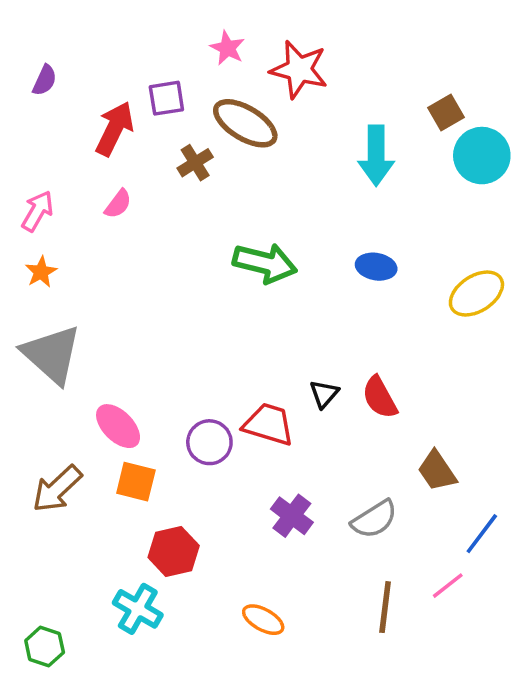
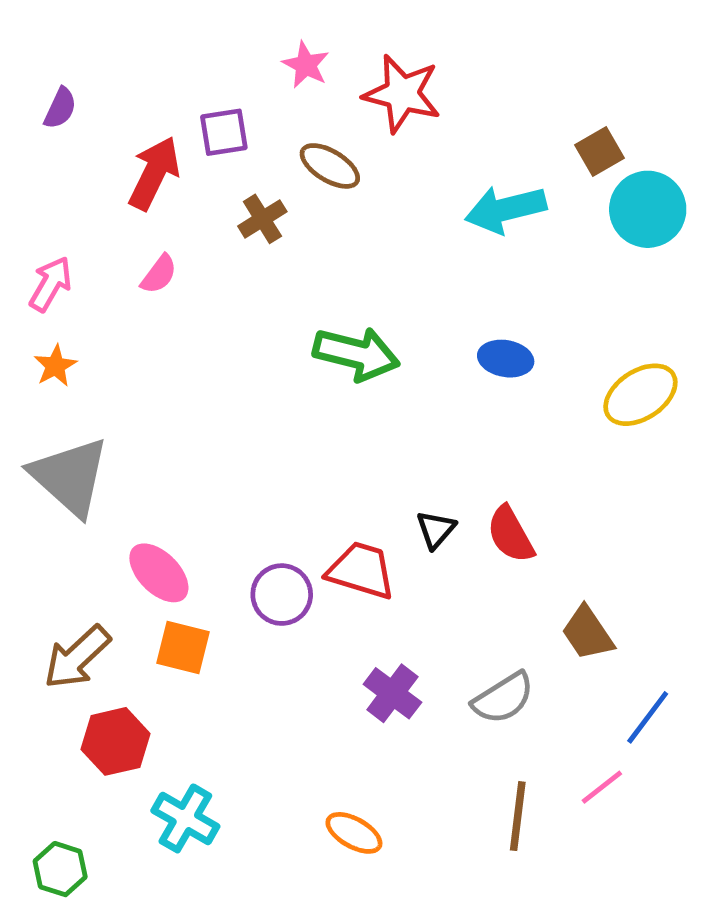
brown ellipse: (245, 123) -> (330, 166), size x0.7
cyan arrow: (376, 156) -> (506, 209), turned 76
red hexagon: (174, 552) -> (116, 741), moved

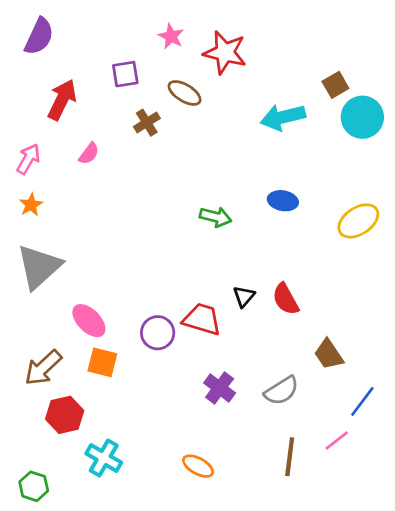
purple semicircle: (60, 108) -> (39, 36), moved, size x1.6
red arrow: (154, 173) -> (62, 100), moved
green arrow: (356, 354) -> (216, 217), moved, size x0.7
gray triangle: (70, 477) -> (39, 267), turned 36

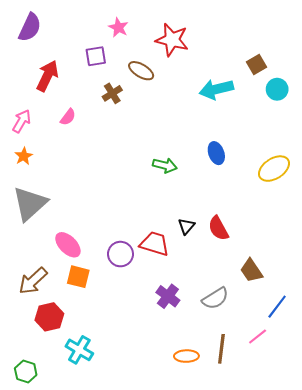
pink star: (171, 36) -> (118, 27), moved
cyan circle: (362, 117) -> (277, 89), size x0.7
blue ellipse: (283, 201) -> (216, 153), turned 60
orange ellipse: (198, 466) -> (186, 356), moved, turned -30

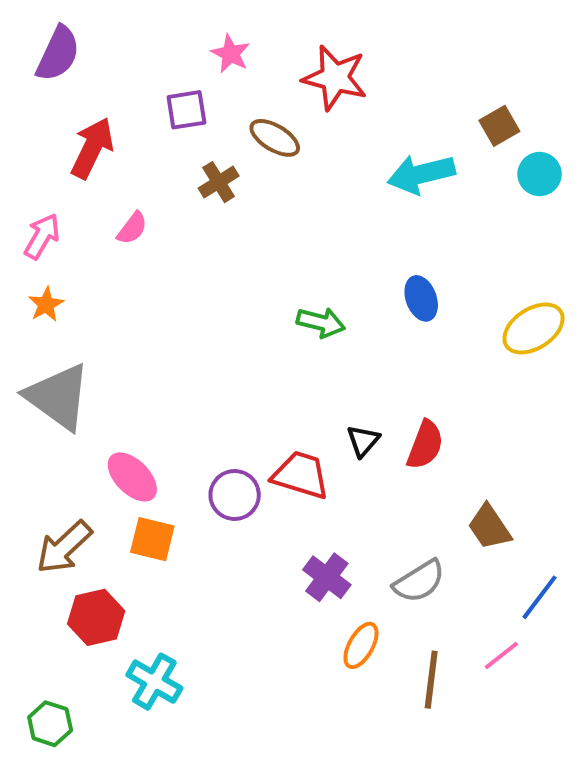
gray triangle: (30, 204) -> (58, 397), turned -42
red semicircle: (218, 228) -> (425, 445), turned -130
orange ellipse: (186, 356) -> (361, 645), moved, turned -60

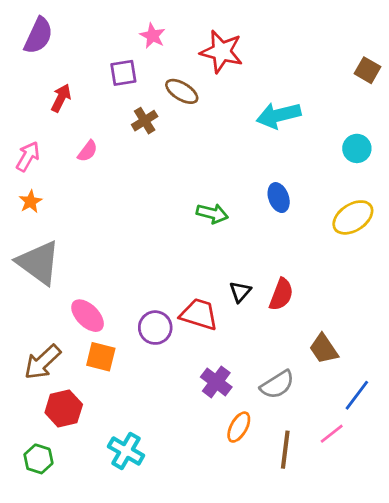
brown square: (499, 126) -> (367, 70), moved, turned -30
red arrow: (92, 148) -> (61, 98), size x0.7
cyan circle: (540, 174) -> (357, 148), moved
cyan cross: (154, 682) -> (126, 451), moved
green hexagon: (50, 724) -> (38, 459), moved

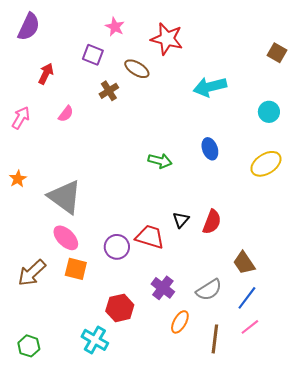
purple square: (123, 73) -> (93, 55), turned 30
orange star: (31, 202) -> (18, 179), moved
gray triangle: (38, 263) -> (65, 197), moved
blue line: (357, 395) -> (247, 298), moved
red hexagon: (64, 408) -> (120, 308), moved

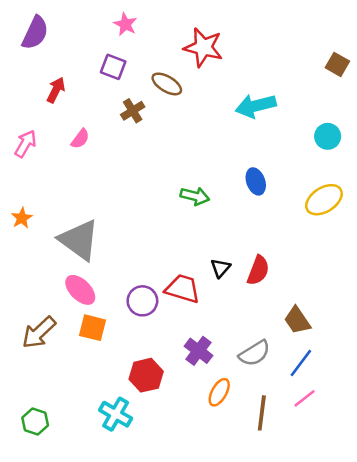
pink star: (115, 27) -> (125, 24), moved

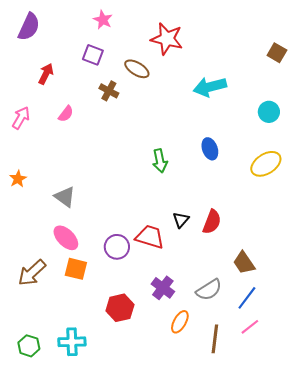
brown cross: (133, 111) -> (109, 91), turned -30
green arrow: (195, 196) -> (160, 161), turned 65
gray triangle: (79, 240) -> (65, 197), size x0.6
cyan cross: (116, 414) -> (72, 342), moved, turned -32

